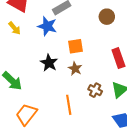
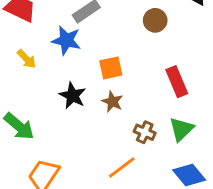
yellow arrow: (15, 28) -> (27, 59), moved
orange line: (69, 105) -> (122, 168), moved, turned 66

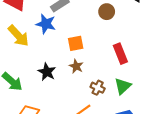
yellow arrow: (27, 59) -> (18, 36), size x1.6
black star: (73, 96) -> (47, 72), moved

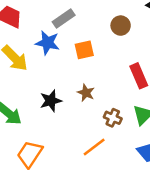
orange square: (76, 43) -> (84, 50), moved
black star: (47, 72) -> (51, 101), turned 30

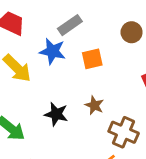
black star: (51, 101) -> (56, 114), turned 30
brown cross: (113, 118) -> (124, 132), size x1.5

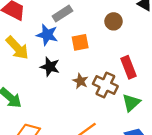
black star: (56, 114) -> (50, 67), moved
brown cross: (124, 132) -> (105, 85), moved

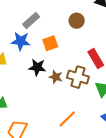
black star: (50, 67) -> (37, 67), moved

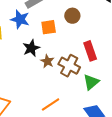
brown circle: (77, 21) -> (72, 16), moved
black star: (37, 67) -> (31, 48), turned 30

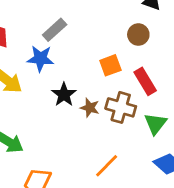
brown circle: (72, 16) -> (138, 35), moved
orange square: (49, 27) -> (110, 65), moved

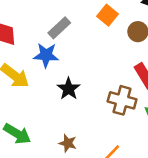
orange square: (110, 65) -> (108, 15), moved, turned -30
brown star: (90, 108) -> (68, 143), moved

